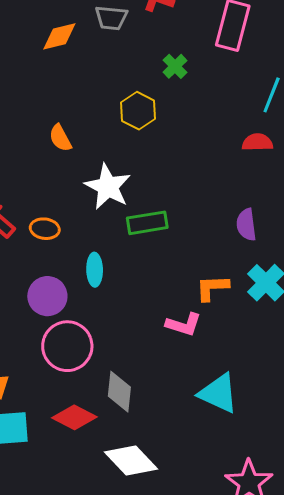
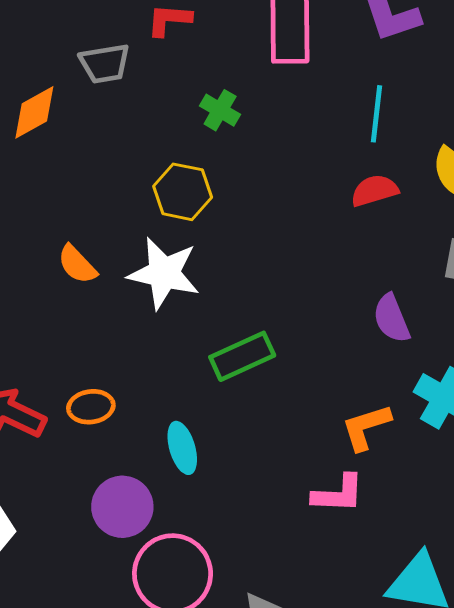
white star: (108, 187) -> (164, 273), moved

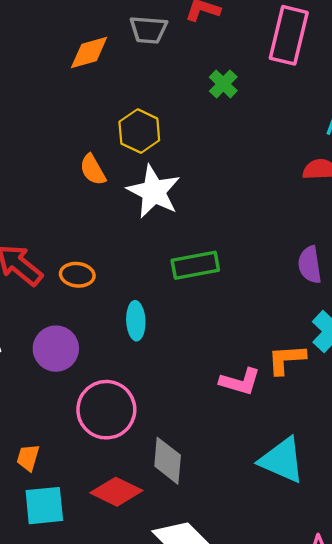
yellow hexagon: (183, 192) -> (139, 131), moved
orange L-shape: (366, 427) -> (286, 359), moved
purple circle: (122, 507) -> (56, 349), moved

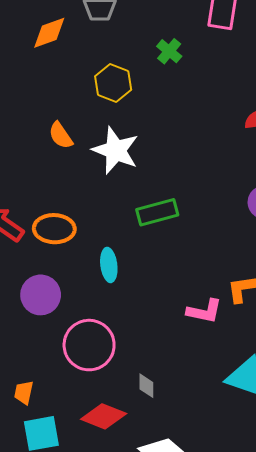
yellow hexagon: (139, 131) -> (113, 83), moved
orange ellipse: (77, 275) -> (54, 229), size x1.4
gray diamond: (168, 461) -> (146, 386), size x0.6

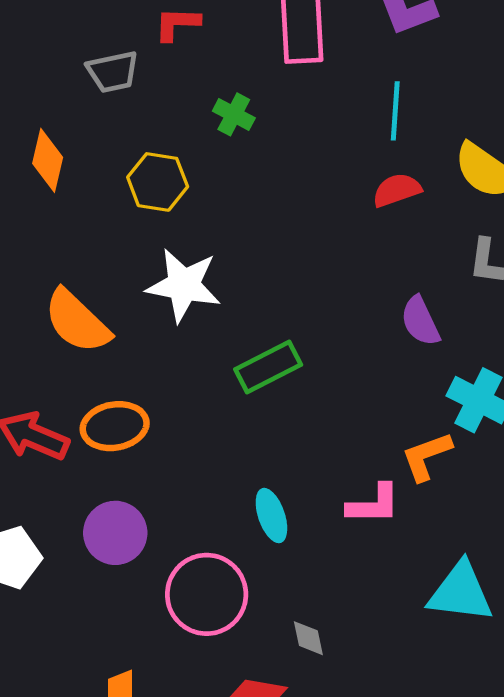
orange diamond: (49, 33) -> (48, 160), moved, turned -45
orange semicircle: (61, 135) -> (77, 321), moved, size x1.6
cyan ellipse: (109, 265) -> (271, 516), moved

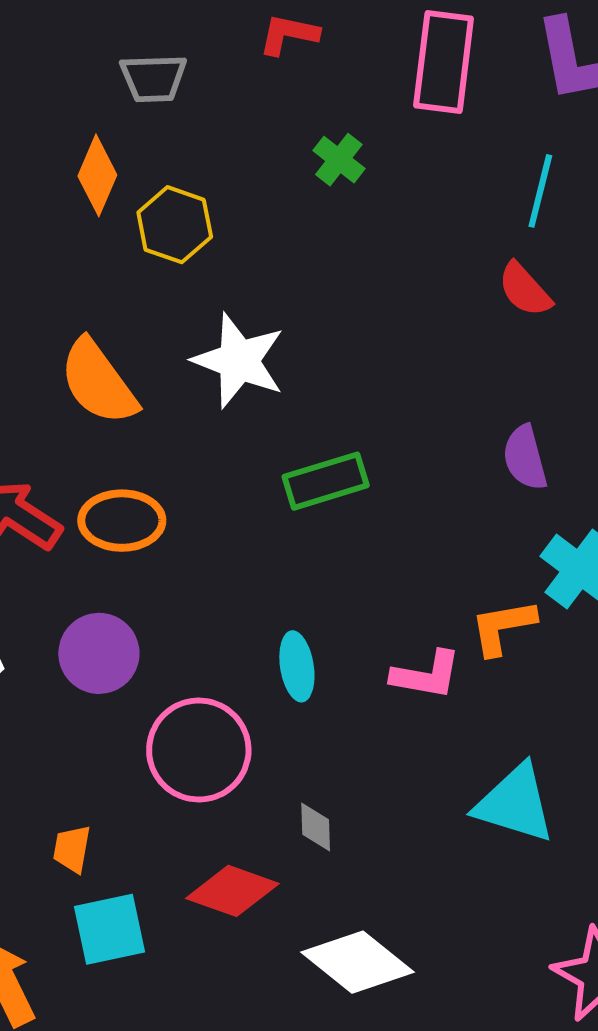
gray trapezoid: (113, 72) -> (153, 78), moved
yellow hexagon: (158, 182) -> (175, 225), moved
red semicircle: (397, 190) -> (525, 290), turned -123

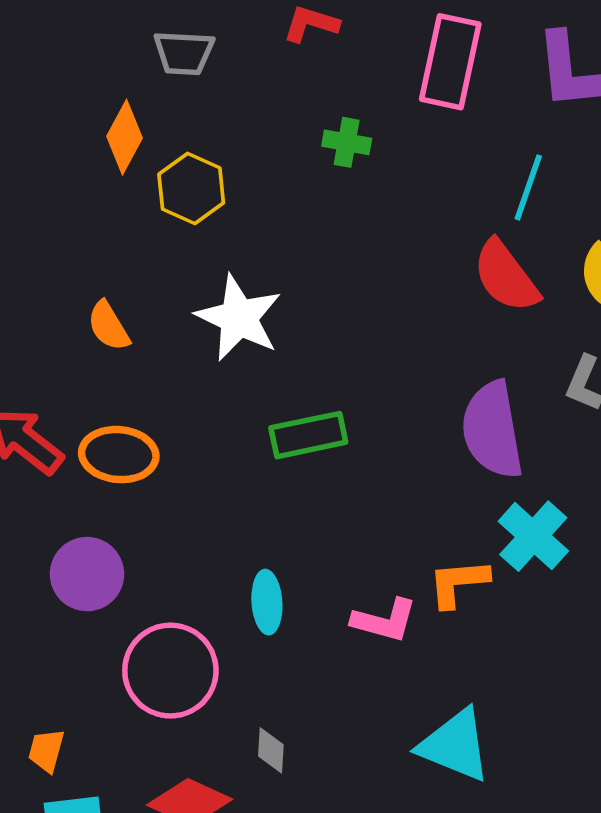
green cross: (339, 160) -> (347, 142), turned -33
red semicircle: (525, 290) -> (506, 276), size x1.4
orange semicircle: (98, 382) -> (109, 326), size x0.6
purple semicircle: (525, 458) -> (492, 430), size x1.6

